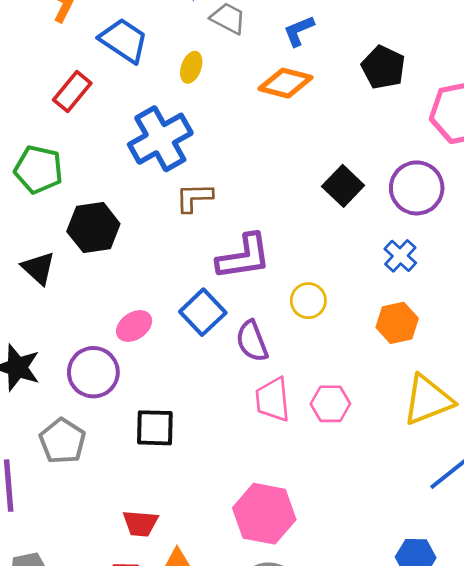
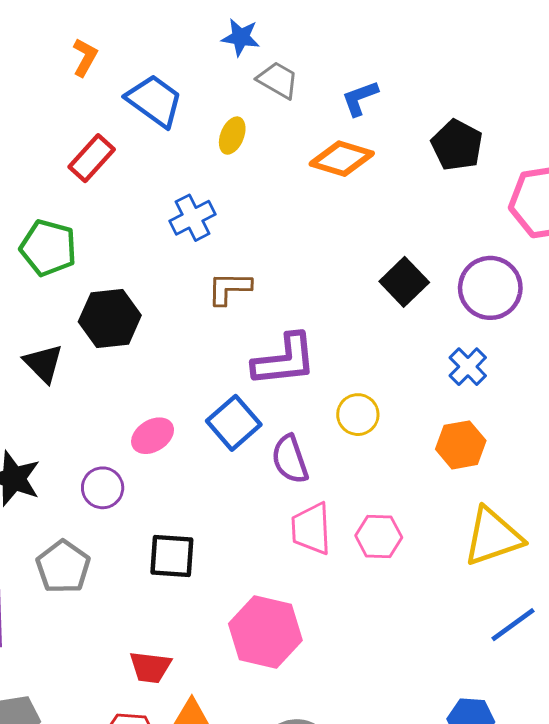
blue cross: (160, 139) -> (192, 218), size x0.6
purple circle: (93, 372) -> (103, 488), size x0.7
pink hexagon: (264, 514) -> (265, 632), moved

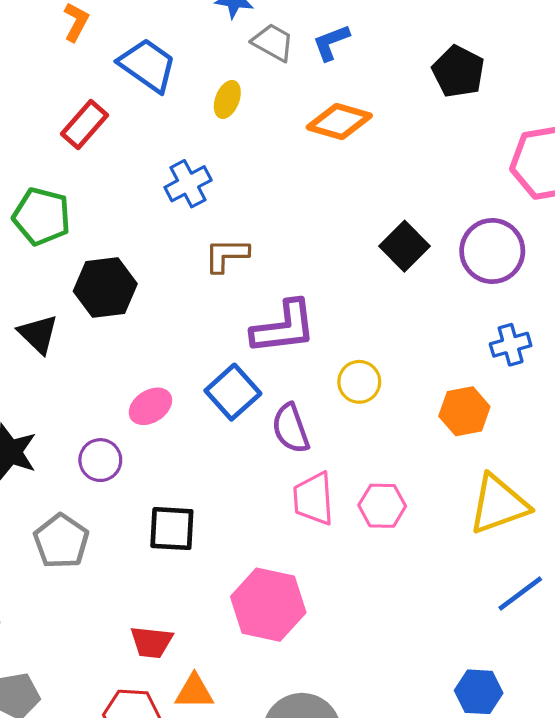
blue L-shape: (360, 98) -> (331, 42), moved
black pentagon: (457, 145) -> (458, 72), moved
blue cross: (468, 367) -> (511, 345), moved, turned 30

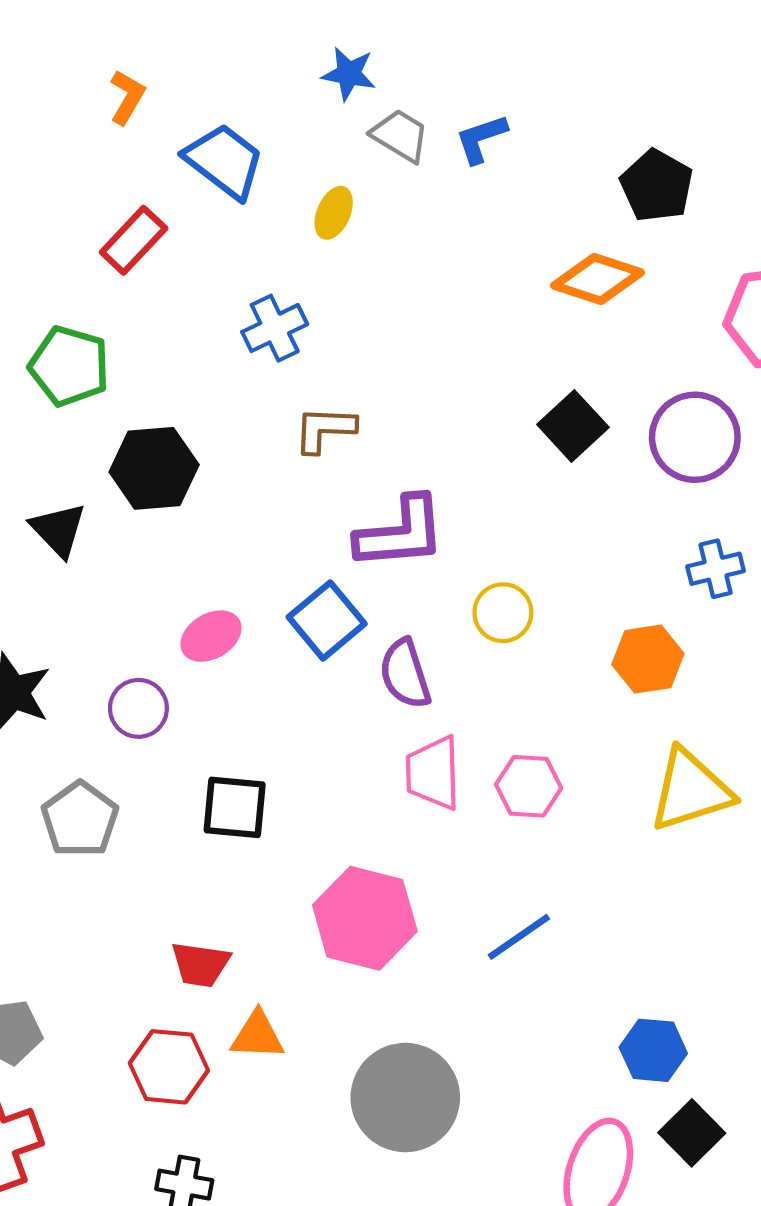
orange diamond: (339, 121) -> (598, 279), moved
blue line: (520, 594) -> (519, 937), moved

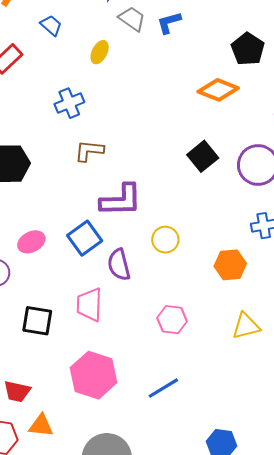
blue trapezoid: (224, 161) -> (51, 25), size x0.6
pink trapezoid: (433, 773) -> (89, 305), moved
yellow triangle: (691, 790) -> (246, 326), size x0.7

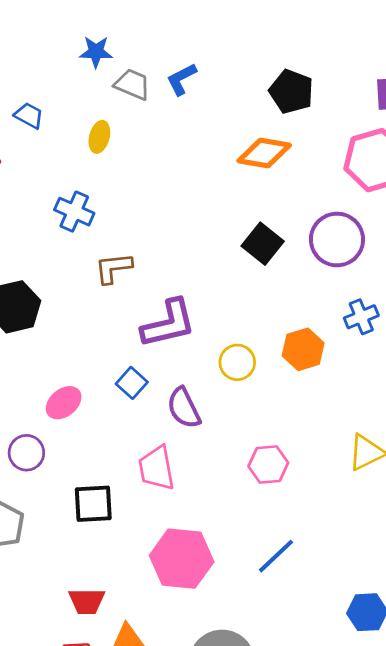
blue cross: (69, 103) -> (74, 212), turned -32
blue square: (85, 238) -> (132, 383), size x0.7
orange hexagon: (230, 265) -> (303, 349), moved

